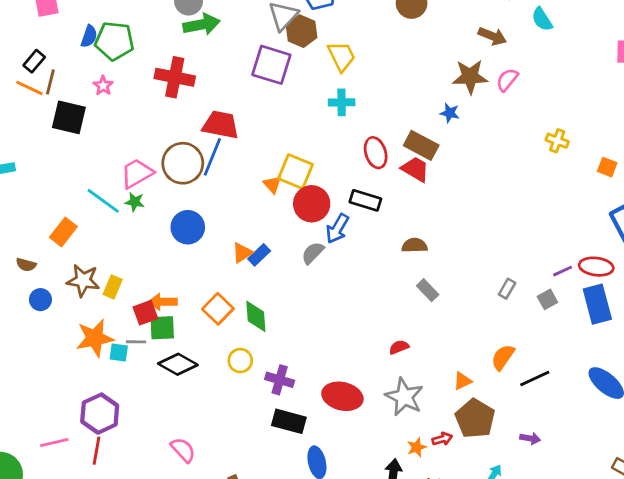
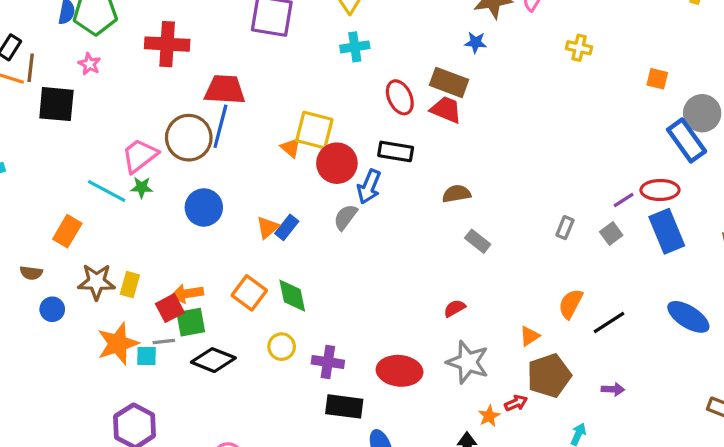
yellow cross: (557, 141) -> (579, 48), moved
brown pentagon: (475, 419) -> (549, 376), turned 30

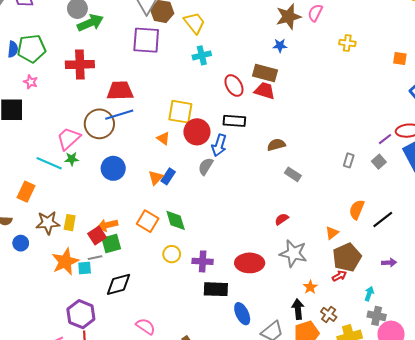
blue line: (220, 126) -> (119, 115), turned 64
orange triangle: (291, 148) -> (163, 138), moved
black diamond: (213, 360) -> (119, 284), moved, turned -32
red arrow: (516, 403) -> (339, 276), moved

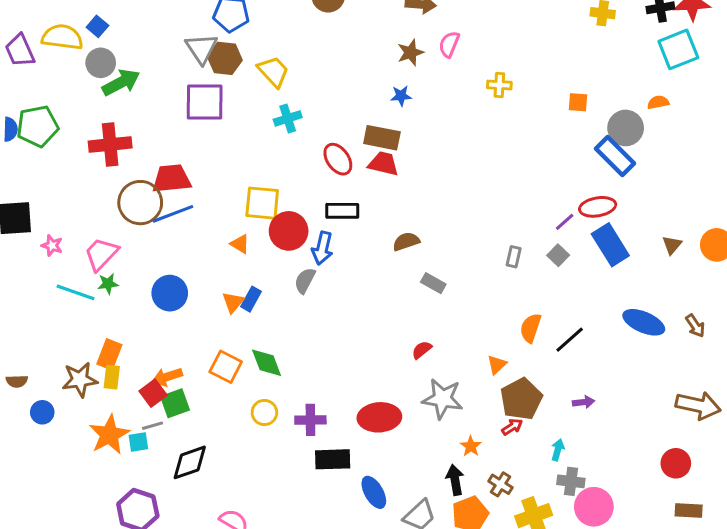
brown star: (288, 17) -> (410, 53), size x0.7
pink star: (31, 82) -> (52, 246), moved
brown circle: (99, 124) -> (140, 203), moved
orange rectangle: (26, 192) -> (109, 354), moved

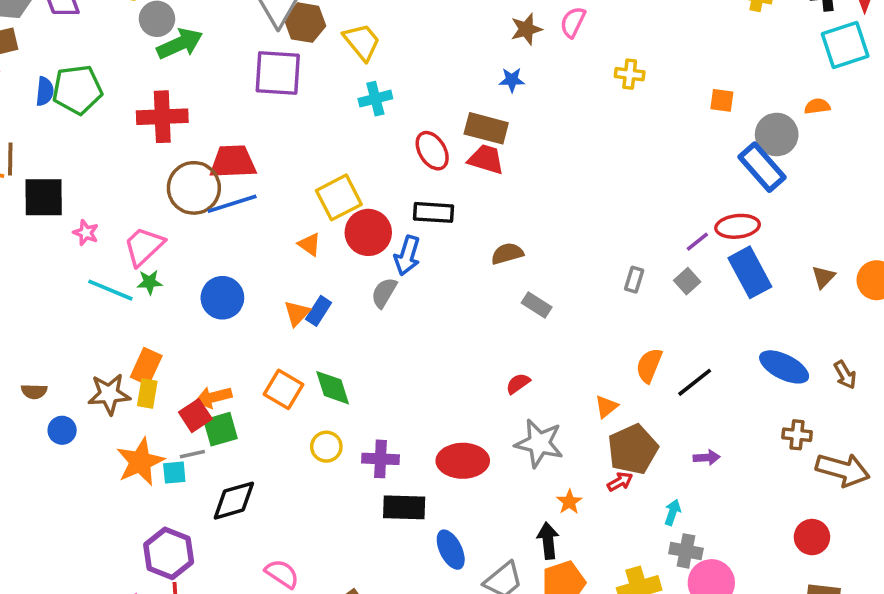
yellow square: (262, 203) -> (339, 197), turned -36
brown cross: (500, 484) -> (797, 435), moved, turned -30

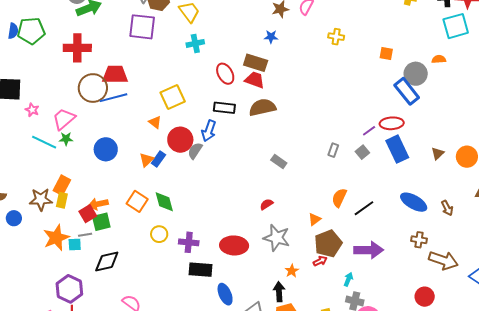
red circle: (368, 232) -> (180, 140), moved
brown semicircle: (507, 254) -> (262, 107), moved, size x1.5
purple arrow: (707, 458) -> (369, 250), size x2.0

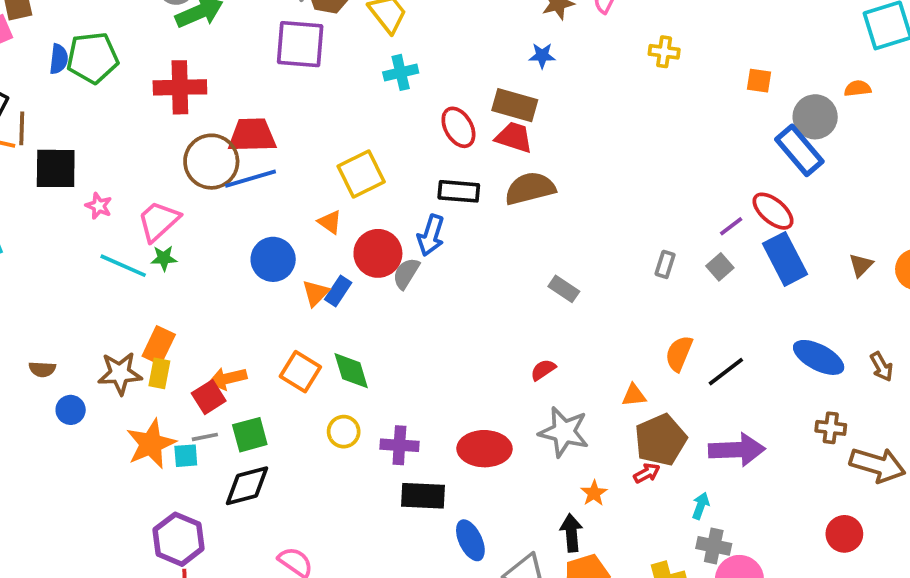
red ellipse: (392, 123) -> (773, 211), turned 45
blue circle: (106, 149) -> (273, 259), moved
orange triangle: (315, 219) -> (634, 395), turned 32
green square: (101, 222) -> (250, 435), moved

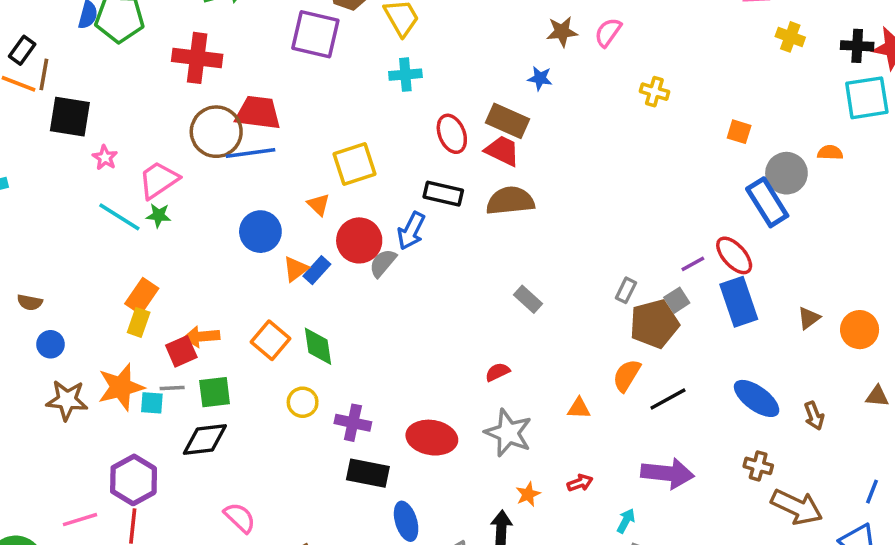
brown star: (120, 373) -> (67, 400), moved
brown pentagon: (661, 440) -> (654, 324), moved

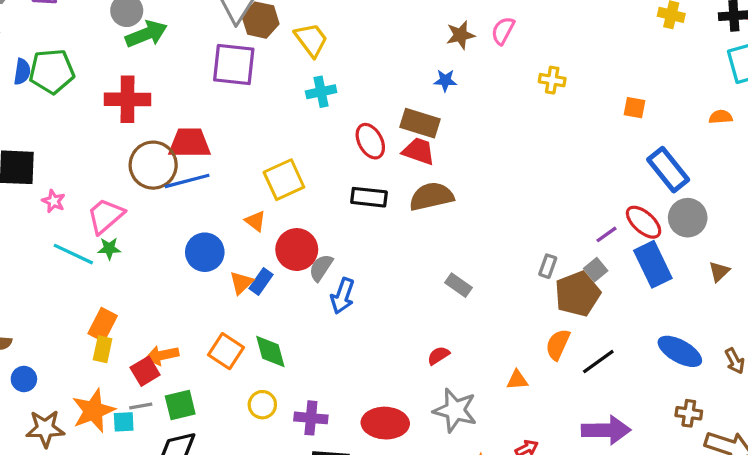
gray circle: (786, 173) -> (688, 218), moved
blue arrow: (411, 231) -> (342, 296), moved

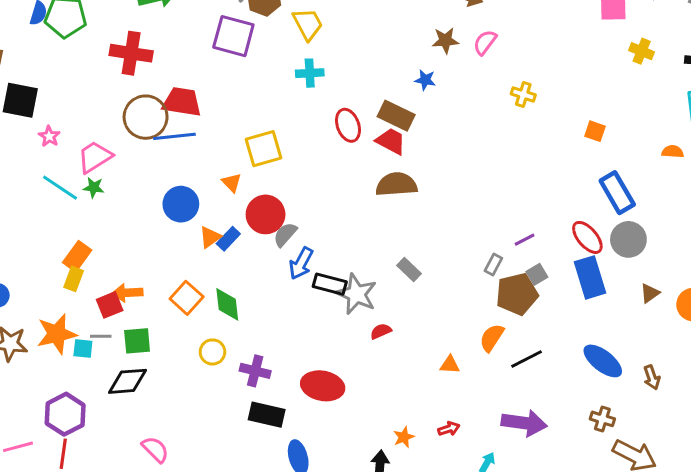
black rectangle: (369, 197) -> (330, 284), moved
purple line: (607, 234) -> (525, 240), moved
gray star: (455, 410) -> (356, 294), moved

